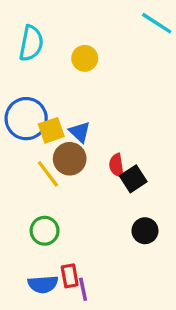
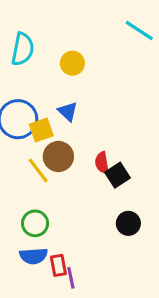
blue triangle: (80, 132) -> (68, 111), moved
blue semicircle: (43, 284) -> (33, 256), moved

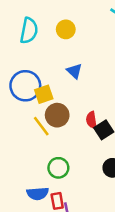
yellow circle: (72, 63) -> (66, 29), moved
blue triangle: (68, 111) -> (74, 71), moved
green circle: (35, 223) -> (58, 168), moved

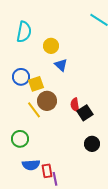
yellow circle: (66, 29) -> (51, 46), moved
blue circle: (25, 86) -> (21, 77), size x0.7
green circle: (58, 168) -> (20, 139), moved

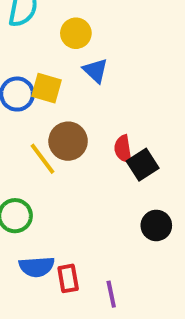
yellow square: (36, 84) -> (46, 88), moved, turned 35
purple line: (55, 179) -> (111, 294), moved

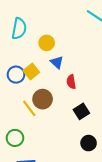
yellow square: (46, 88) -> (31, 72), turned 35
red semicircle: (123, 149) -> (71, 82), moved

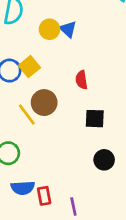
blue triangle: (57, 62) -> (68, 29), moved
black square: (81, 111) -> (95, 119), turned 35

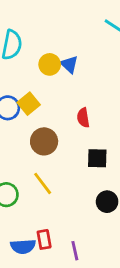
yellow line: (27, 115) -> (43, 183), moved
blue semicircle: (23, 188) -> (23, 246), moved

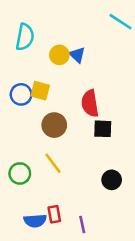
yellow square: (29, 104) -> (40, 91), turned -36
red semicircle: (83, 118) -> (90, 103), size x1.5
black square: (97, 158) -> (103, 129), moved

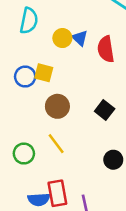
red semicircle: (90, 103) -> (106, 49), moved
black square: (103, 129) -> (105, 110), turned 36
red rectangle: (54, 214) -> (57, 193), size x1.5

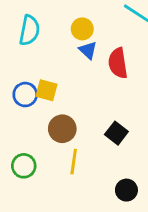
yellow circle: (62, 38) -> (82, 29), moved
yellow line: (56, 144) -> (74, 162), moved, turned 45
green circle: (24, 154) -> (24, 166), moved

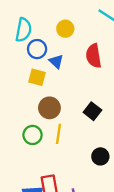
blue triangle: (88, 50) -> (56, 61), moved
blue circle: (25, 95) -> (37, 49), moved
green circle: (24, 166) -> (33, 135), moved

